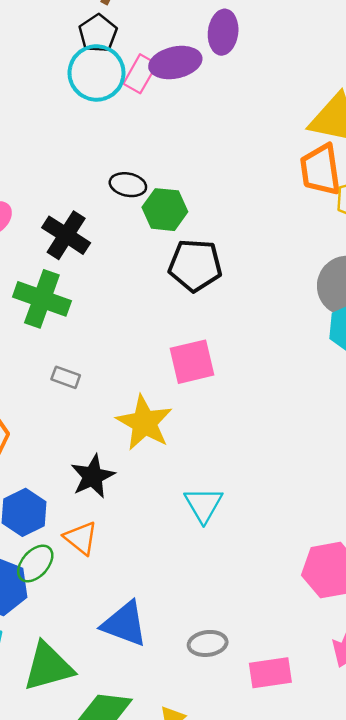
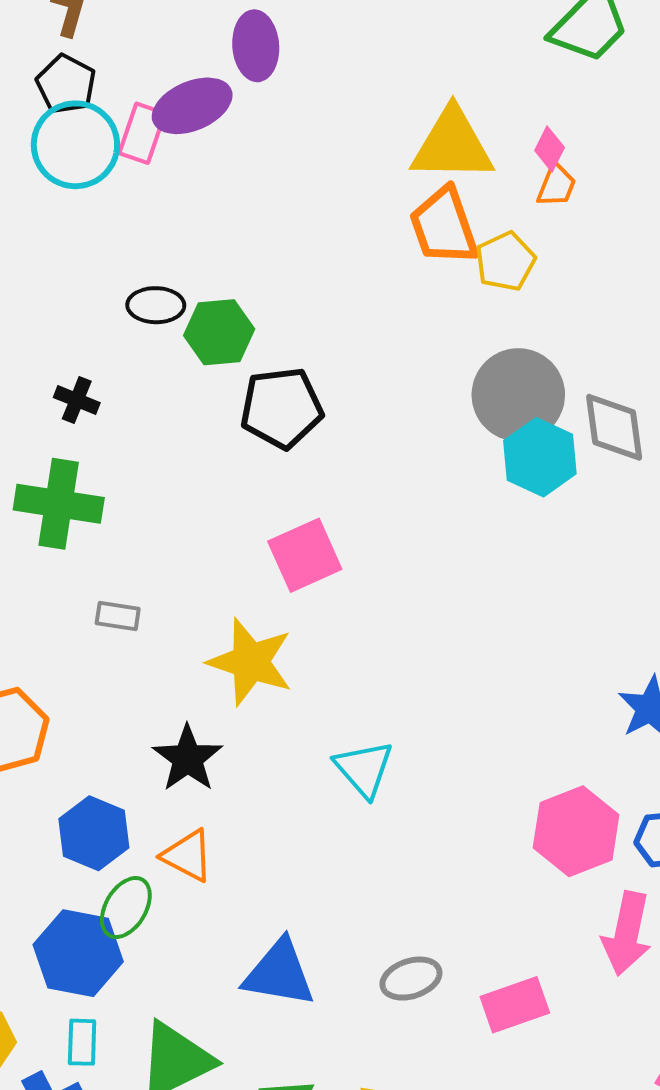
black cross: (66, 235) -> (77, 400), size x0.6

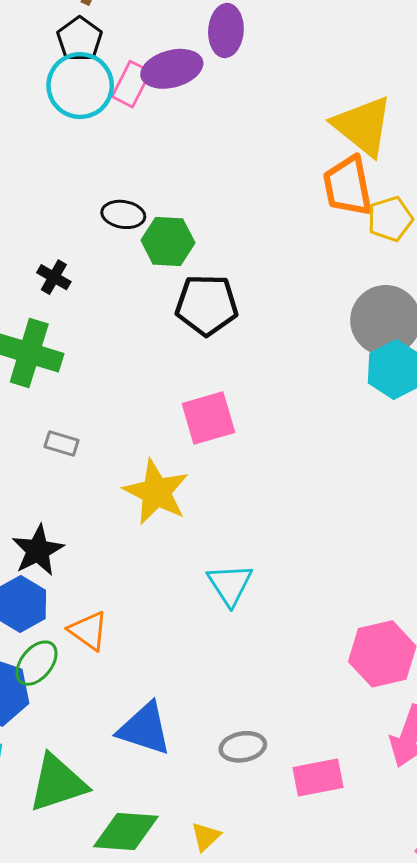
yellow triangle: (452, 145) -> (363, 126), turned 30
black star: (188, 758) -> (38, 550), moved

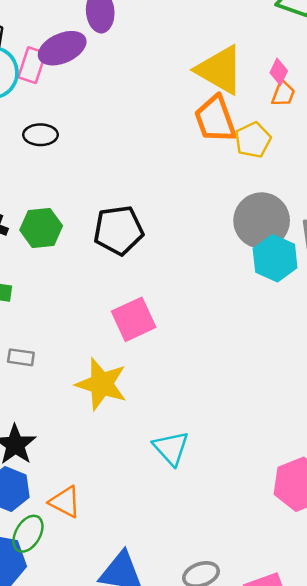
black ellipse: (123, 214) -> (40, 135), moved
green hexagon: (168, 241) -> (41, 228), moved

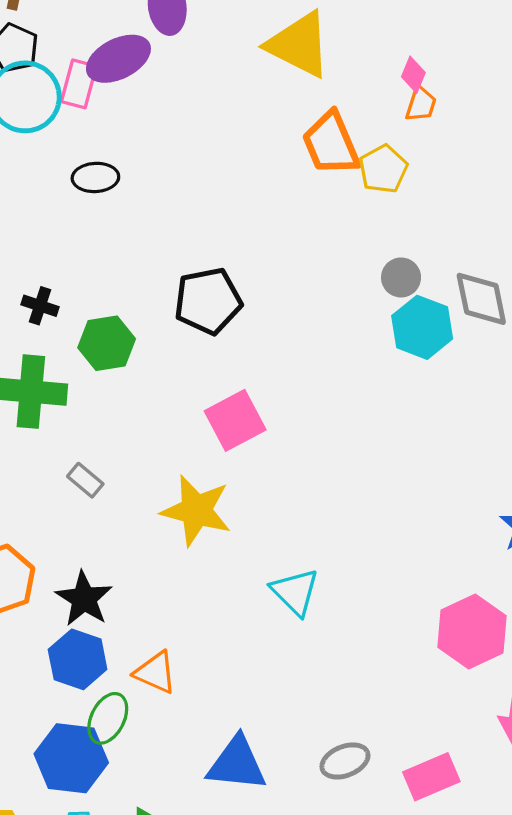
yellow triangle: (220, 70) -> (299, 45), moved
gray circle: (262, 221) -> (401, 277), size x0.5
green hexagon: (41, 228) -> (107, 343), moved
gray rectangle: (21, 357) -> (85, 480), turned 35

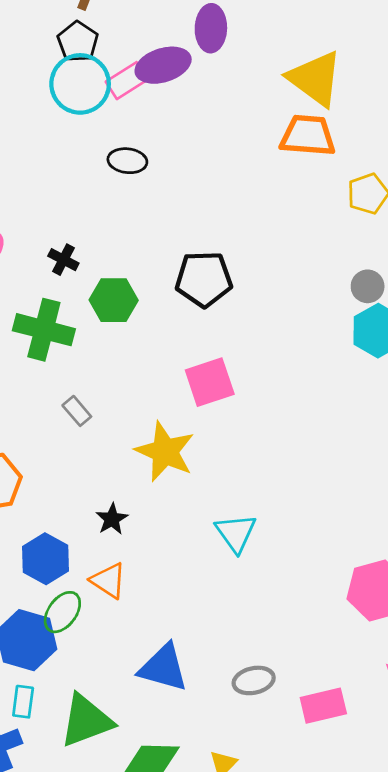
pink rectangle: (79, 84) -> (127, 81), turned 33
orange trapezoid: (331, 144) -> (308, 136), moved, turned 108
black star: (84, 599) -> (112, 519), moved, size x0.7

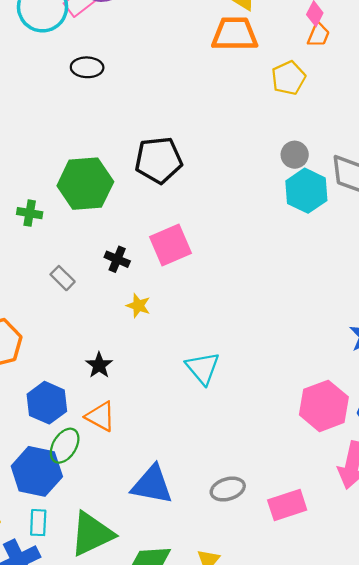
black cross: (63, 260) -> (117, 259), moved
green hexagon: (114, 300) -> (85, 184), size x1.4
green cross: (44, 330) -> (30, 213), size x0.5
yellow star: (165, 452) -> (138, 306), size x0.5

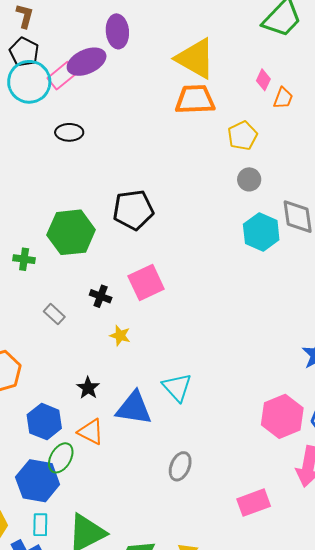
orange trapezoid: (318, 35) -> (283, 98), moved
gray circle: (295, 155) -> (249, 179), moved
blue triangle: (152, 485) -> (134, 408), moved
gray ellipse: (228, 489) -> (180, 466), moved, turned -48

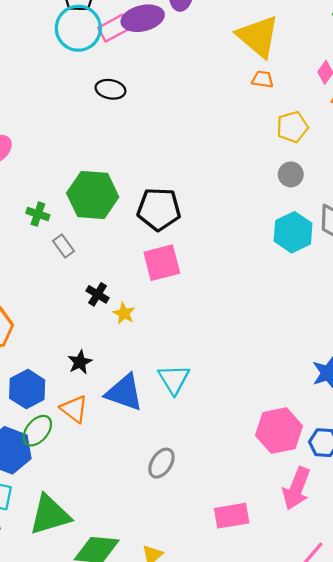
orange trapezoid: (195, 99) -> (263, 79), moved, size x0.5
black pentagon: (133, 210) -> (159, 209), moved
black cross: (101, 296) -> (98, 294), moved
gray rectangle: (54, 314) -> (63, 246), moved

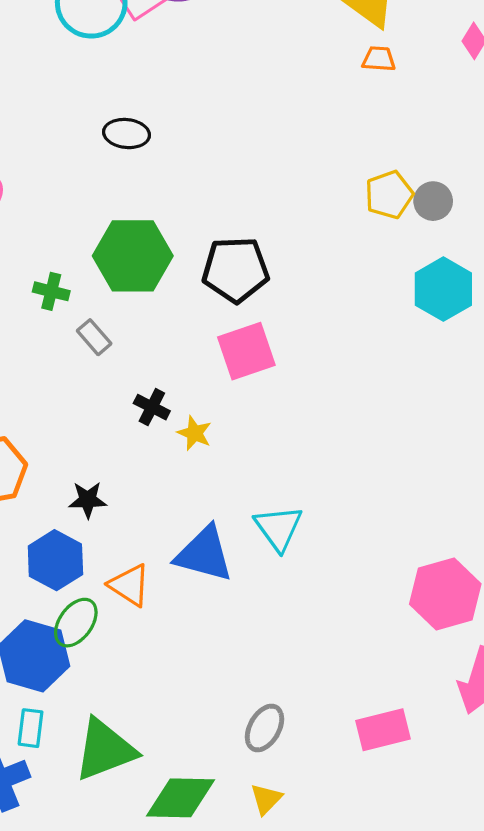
black ellipse: (110, 89) -> (126, 134), moved
yellow pentagon: (292, 127) -> (389, 195), moved
black star: (80, 362) -> (88, 500), moved, turned 30
gray ellipse: (161, 463) -> (264, 728), moved

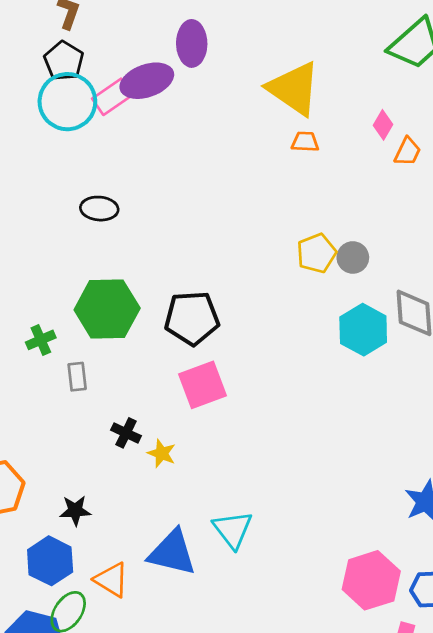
green cross: (51, 291) -> (41, 340), turned -36
gray rectangle: (94, 337) -> (77, 377), turned 36

